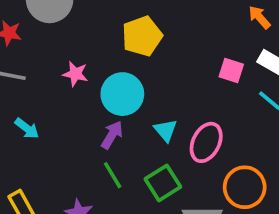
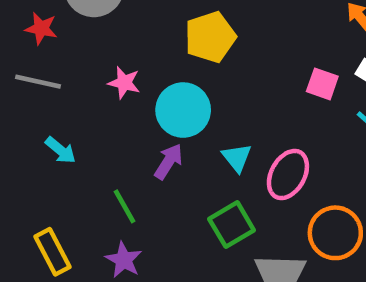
green line: (113, 175) -> (125, 206), moved

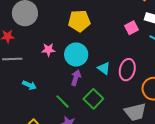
yellow pentagon: (210, 37) -> (79, 21), turned 30
pink square: (322, 84) -> (131, 28), turned -32
green square: (232, 225) -> (93, 99), moved

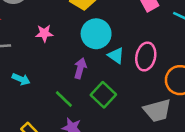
cyan circle: (76, 54) -> (96, 34), moved

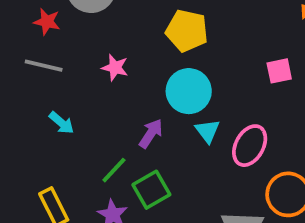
green square: (103, 95) -> (151, 190), moved
green line: (64, 99) -> (114, 170), turned 72

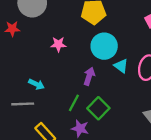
gray line: (44, 66) -> (23, 104), moved

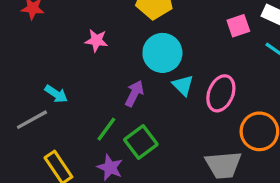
gray line: (23, 104) -> (32, 120), turned -35

